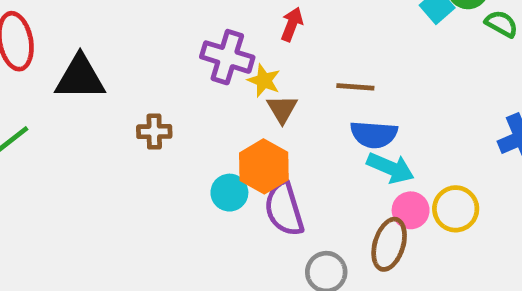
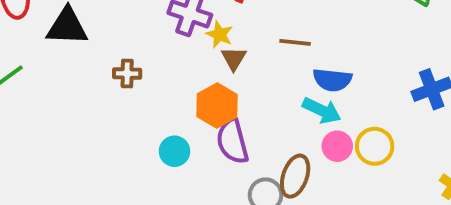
blue semicircle: (374, 134) -> (332, 80), moved
cyan circle: (229, 193) -> (174, 151), moved
brown ellipse: (389, 244) -> (295, 176), moved

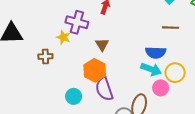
yellow star: (219, 34) -> (63, 37), moved
brown line: (295, 42) -> (171, 28), moved
yellow circle: (375, 146) -> (175, 73), moved

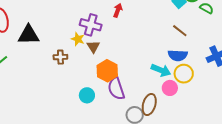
brown line: (171, 28) -> (180, 31), turned 35
brown triangle: (102, 45) -> (93, 47), moved
blue semicircle: (156, 52) -> (178, 55), moved

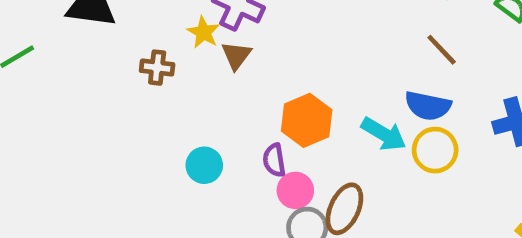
orange hexagon: (107, 71) -> (307, 120), moved
pink circle: (170, 88) -> (295, 190), moved
purple semicircle: (116, 89) -> (274, 160), size x0.6

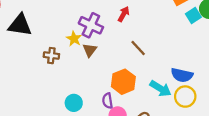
brown line: (442, 50) -> (138, 48), moved

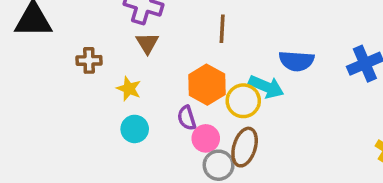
yellow star: (74, 39) -> (129, 89), moved
brown line: (138, 48) -> (222, 29), turned 54
yellow circle: (185, 97) -> (243, 101), moved

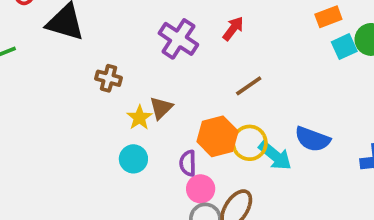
brown line: (222, 29) -> (249, 86), turned 36
brown triangle: (147, 43) -> (161, 108), moved
yellow circle: (243, 101) -> (250, 143), moved

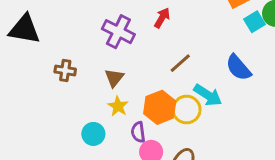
brown triangle: (161, 108) -> (114, 78), moved
yellow star: (139, 118) -> (118, 106), moved
blue semicircle: (312, 139) -> (238, 68), moved, turned 36
cyan arrow: (275, 156) -> (208, 95), moved

